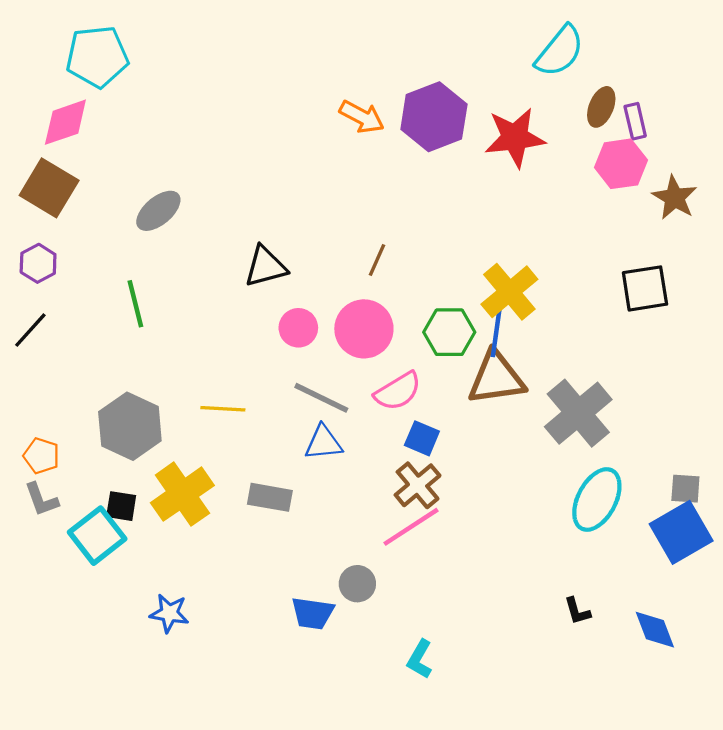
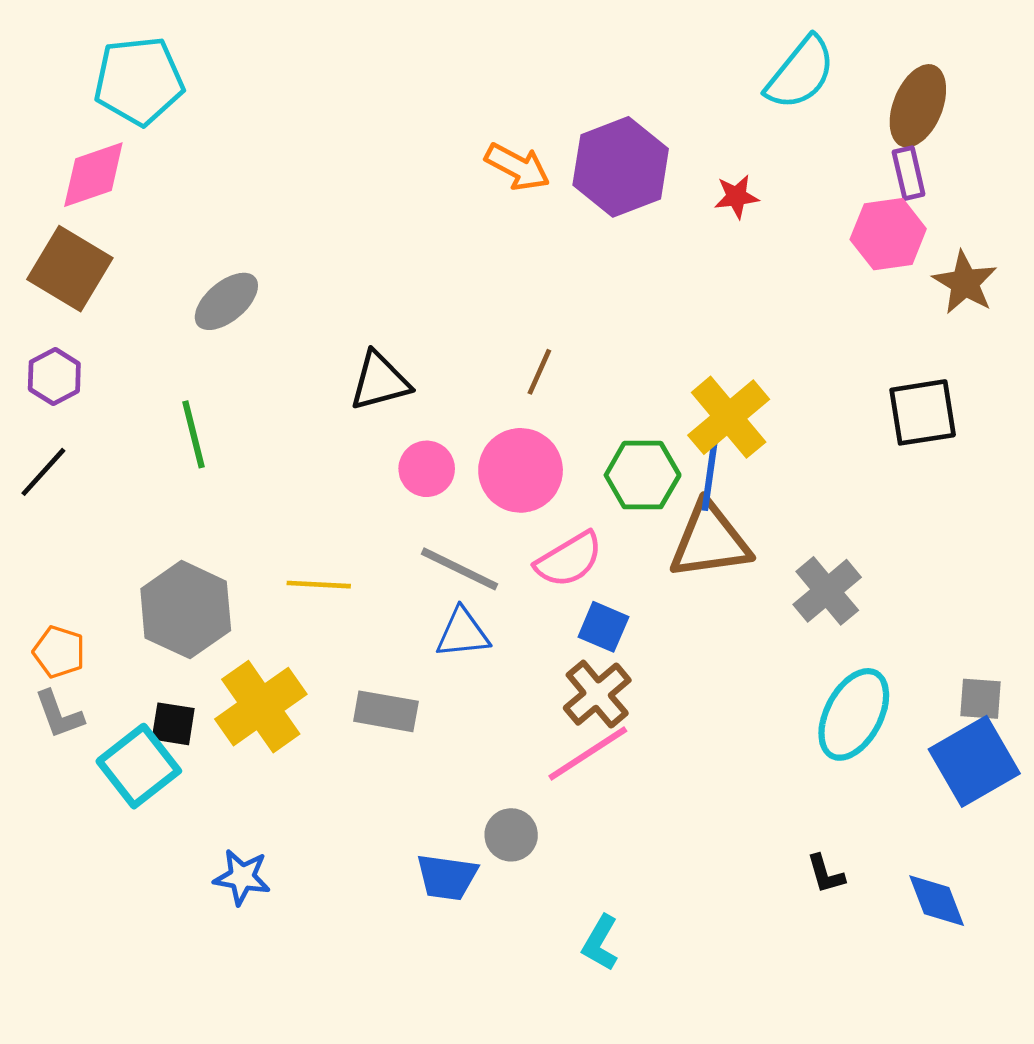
brown ellipse: (601, 107) -> (918, 106), moved, size x1.4
red star: (515, 138) -> (736, 197), size x0.5
gray cross: (578, 413) -> (827, 591), size x0.7

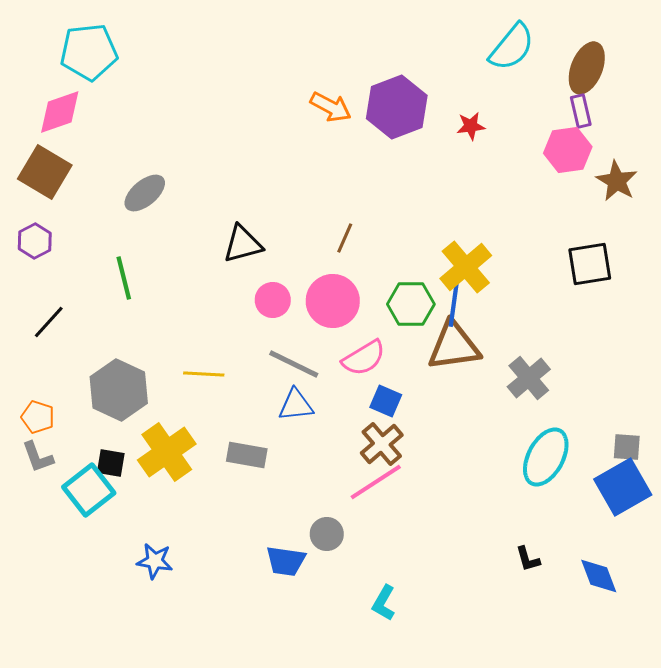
black line: (43, 472) -> (49, 322), moved

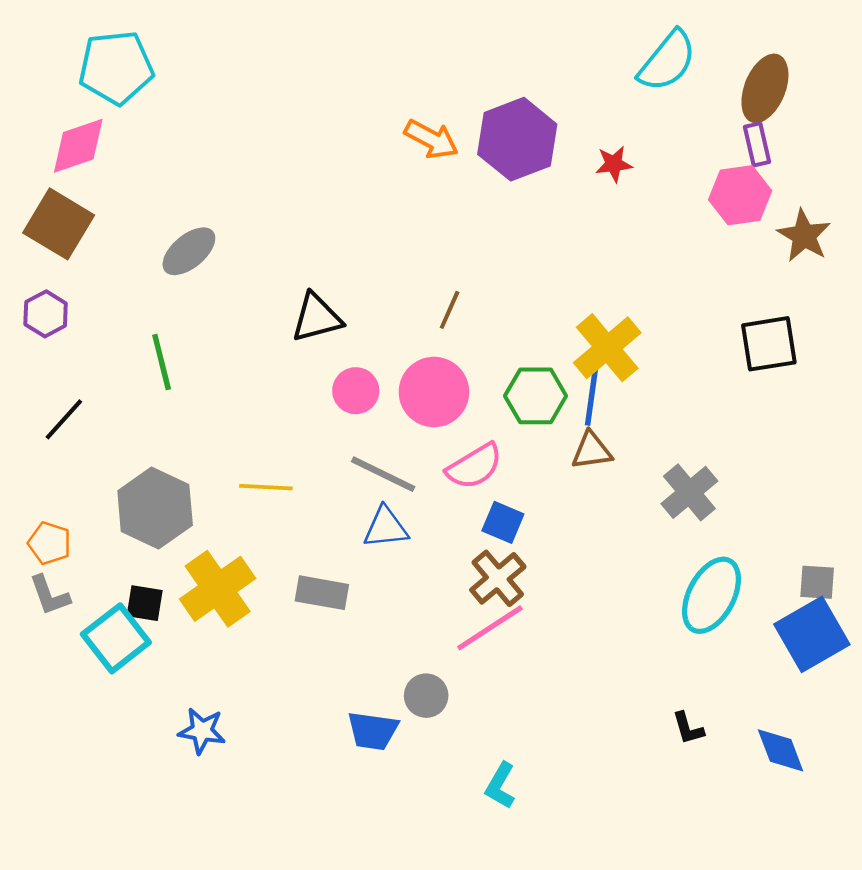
brown triangle: (454, 346) -> (592, 451), size x0.6

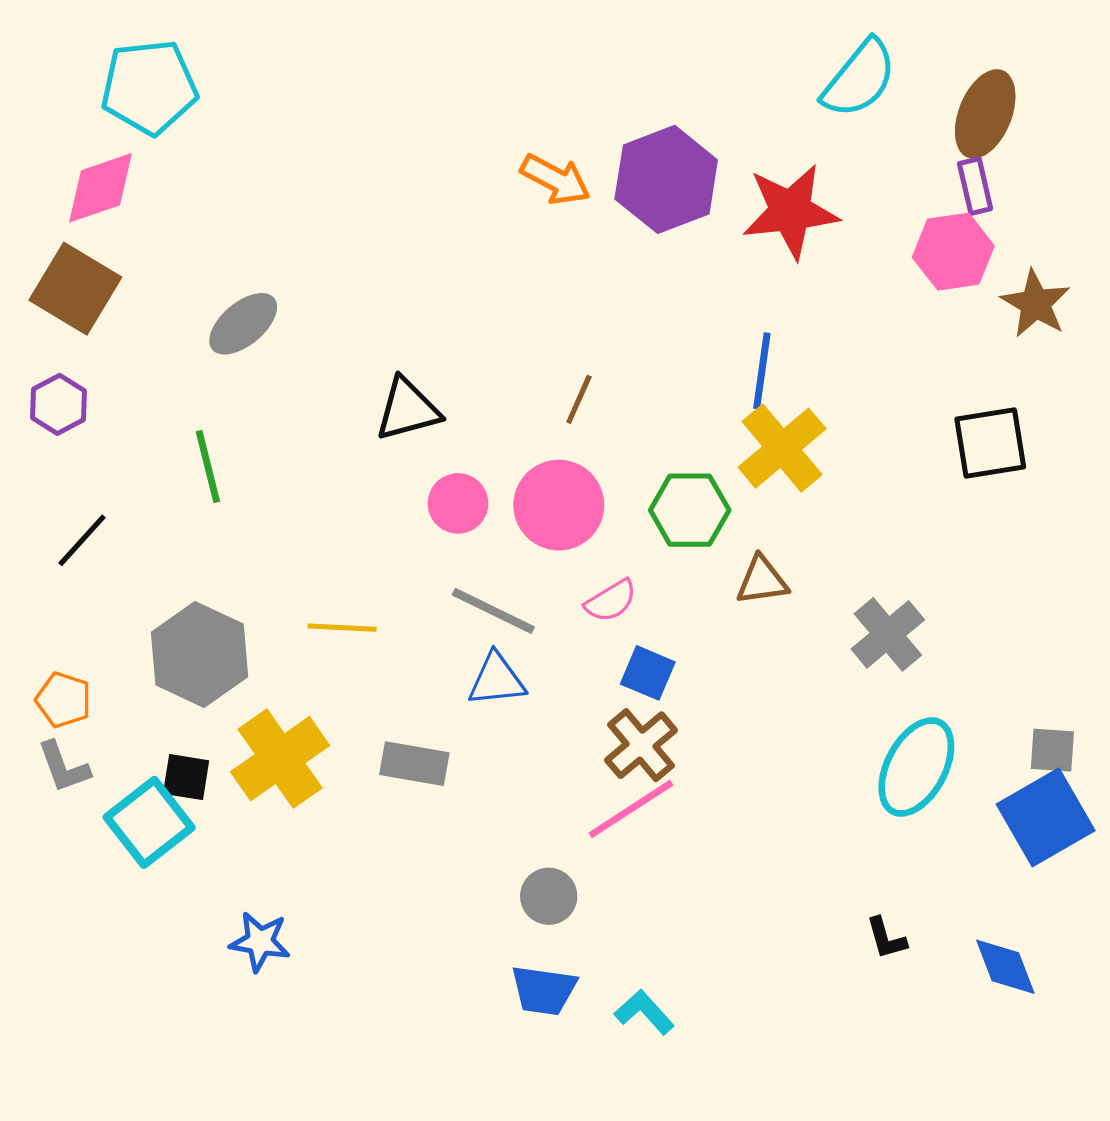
red star: (614, 164) -> (790, 211), size x2.0
blue line: (592, 396) -> (762, 371), moved
pink semicircle: (474, 466) -> (611, 601), size x0.7
blue trapezoid: (373, 731) -> (544, 990), moved
cyan L-shape: (500, 786) -> (644, 1012), turned 108

